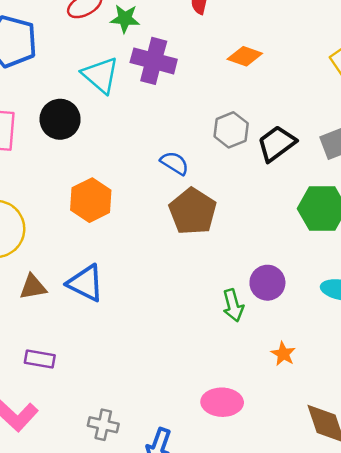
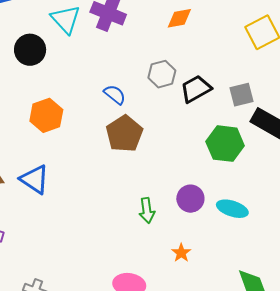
orange diamond: (245, 56) -> (179, 18), turned -36
purple circle: (267, 283) -> (190, 199), moved

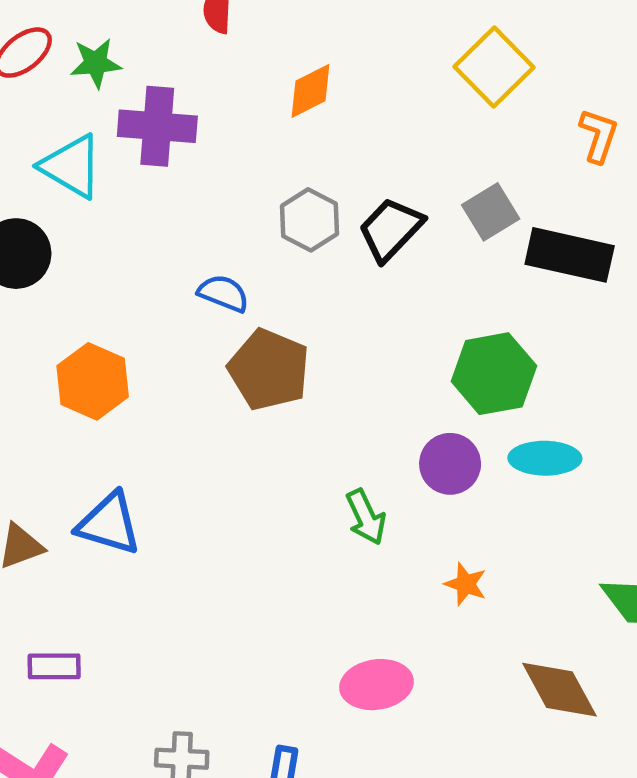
green hexagon: (225, 144) -> (494, 374), moved

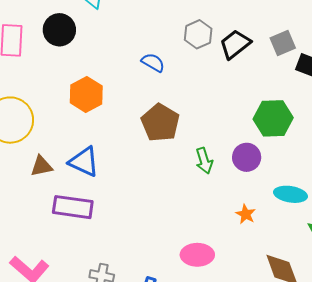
brown pentagon: (269, 370) -> (160, 123), moved
cyan ellipse: (545, 458) -> (290, 194), moved
green arrow: (366, 517) -> (204, 161), moved
purple rectangle: (54, 666) -> (73, 207), moved, size x1.6

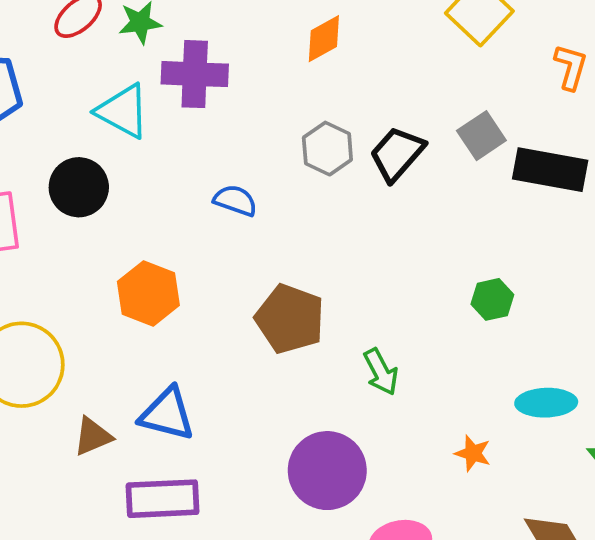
blue semicircle: (153, 62) -> (235, 200), moved
green hexagon: (273, 118) -> (492, 299), moved, size x0.6
purple circle: (247, 157) -> (327, 471), moved, size x1.5

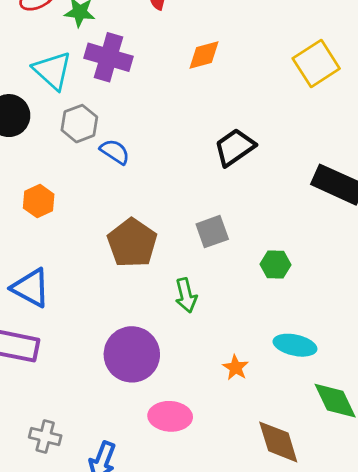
gray square: (481, 136) -> (212, 232), moved
gray hexagon: (327, 149) -> (79, 124), moved
orange hexagon: (148, 293) -> (39, 201), size x0.7

